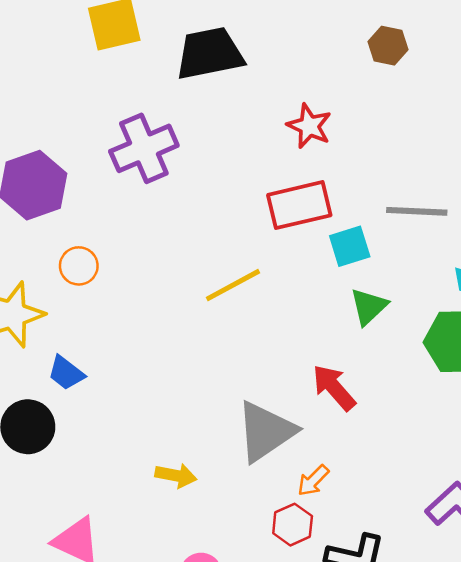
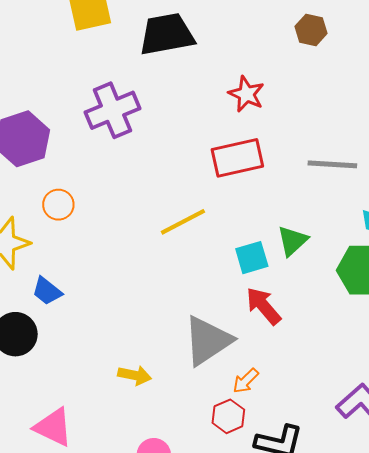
cyan square: (350, 246) -> (252, 258), moved

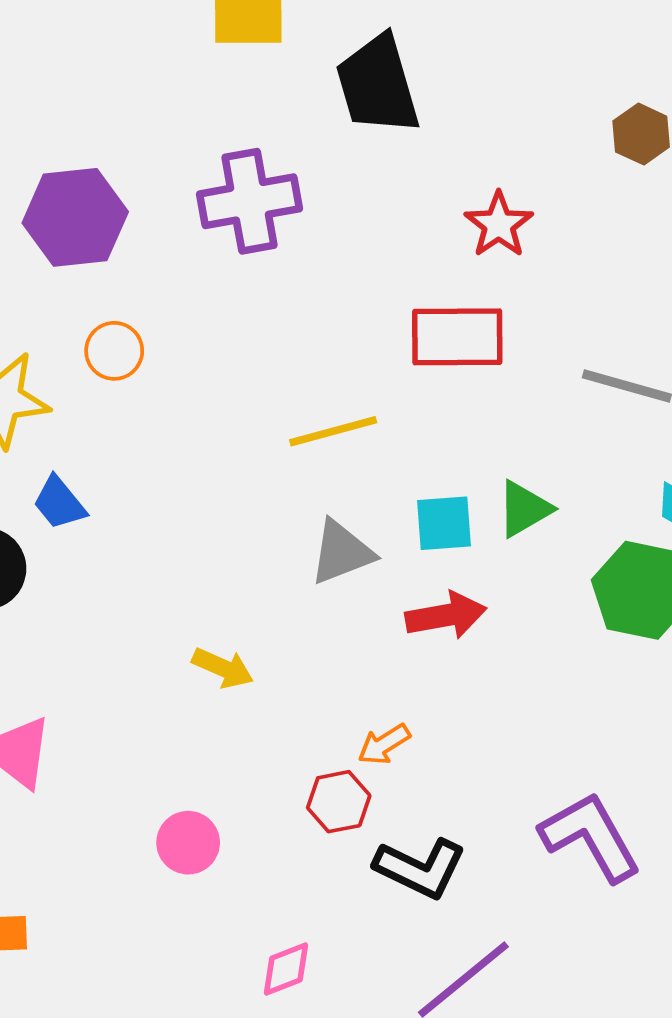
black trapezoid: (167, 34) -> (378, 85), turned -108
red arrow: (263, 306) -> (446, 615), turned 108
gray triangle: (208, 341) -> (342, 552), moved, size x0.7
yellow arrow: (135, 375) -> (223, 668), moved

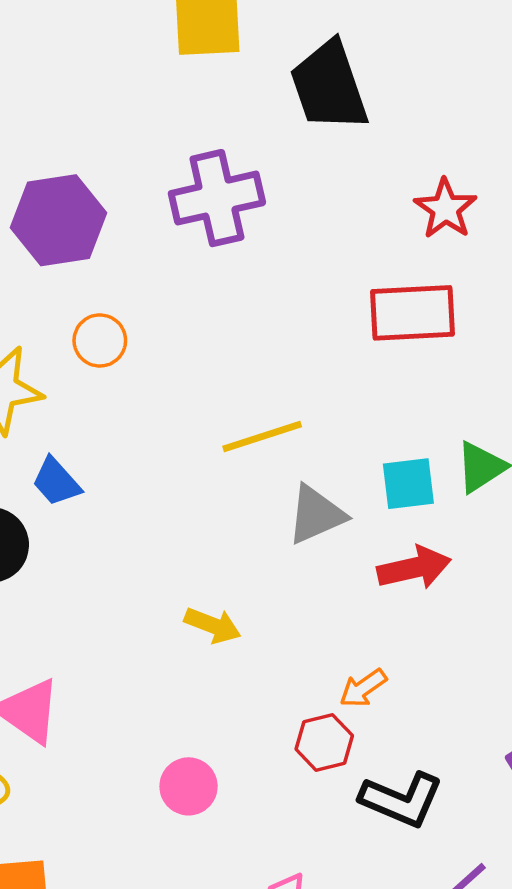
yellow line: (333, 431) -> (262, 436), moved

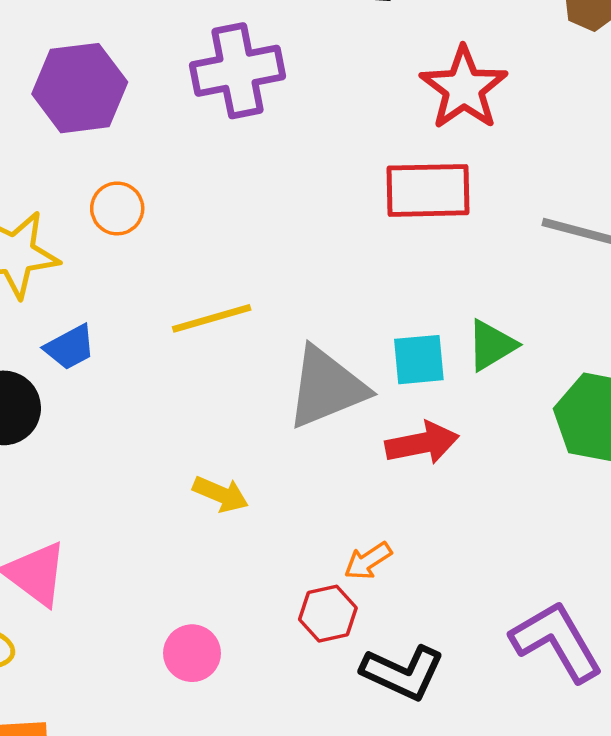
red star: (445, 209) -> (464, 88), size x1.4
yellow line: (262, 436) -> (212, 318), moved
blue trapezoid: (56, 482) -> (70, 347), turned -78
gray triangle: (316, 515) -> (326, 387), size x1.4

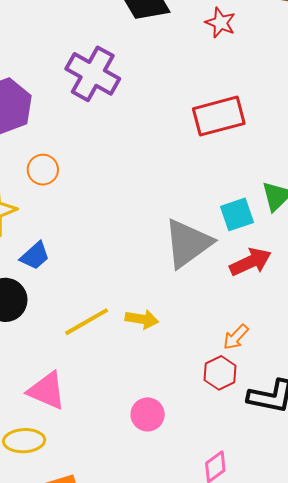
purple cross: (238, 71) -> (93, 74), turned -36
red star: (464, 88) -> (220, 23), moved, size x0.6
yellow line: (212, 318) -> (87, 322), moved

